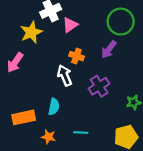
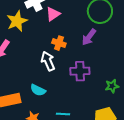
purple cross: (99, 86) -> (80, 71), turned 30
cyan semicircle: (54, 107) -> (38, 90), turned 105

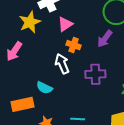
pink triangle: (53, 14) -> (65, 24), moved
cyan semicircle: (38, 90) -> (44, 88), moved

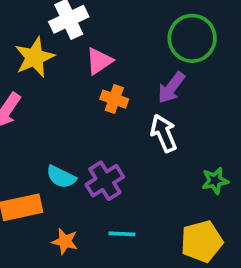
white arrow: (62, 64) -> (164, 133), moved
purple cross: (95, 74) -> (105, 181), moved, turned -30

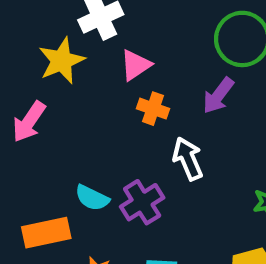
white arrow: (164, 133) -> (188, 159), moved

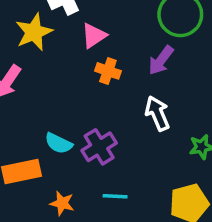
white arrow: (188, 159) -> (157, 113), moved

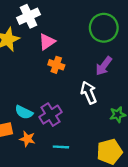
purple arrow: (161, 60) -> (104, 66), moved
orange star: (62, 203) -> (27, 139), moved

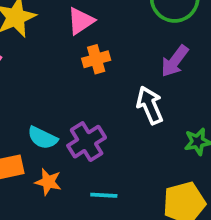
orange cross: (56, 65) -> (96, 59), turned -35

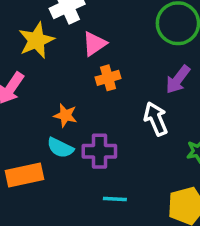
purple cross: (87, 142) -> (99, 151), turned 32
orange star: (48, 182) -> (65, 115), moved

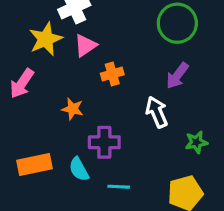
pink triangle: (94, 44) -> (85, 45), moved
cyan semicircle: (60, 148) -> (79, 169), moved, turned 35

